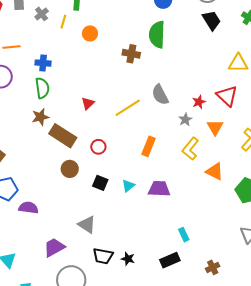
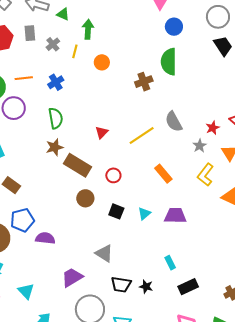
brown cross: (131, 54) -> (144, 82), turned -30
blue cross: (43, 63) -> (56, 82), moved, turned -35
orange rectangle: (148, 146) -> (163, 174), turned -60
cyan rectangle: (184, 235) -> (170, 263), moved

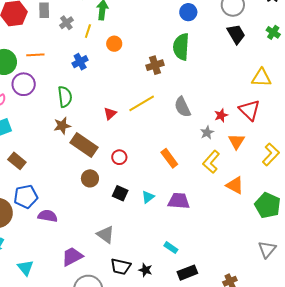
blue cross: (56, 82) -> (80, 62), moved
yellow line: (142, 136) -> (142, 103), moved
cyan rectangle: (170, 263) -> (171, 248), turned -32

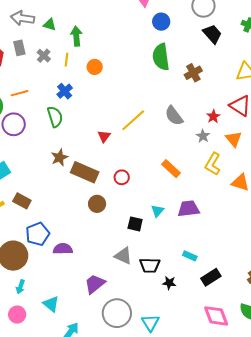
brown cross: (155, 65) -> (193, 73), moved
green semicircle: (65, 97) -> (55, 117), moved
black square: (120, 193) -> (135, 224), moved
black trapezoid: (121, 266) -> (150, 265), moved

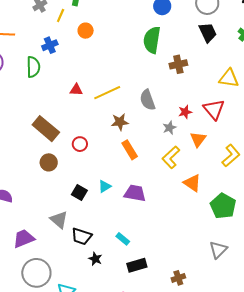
red triangle: (104, 136) -> (76, 90), moved, turned 40
brown star: (59, 157) -> (120, 122), moved

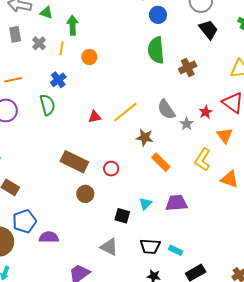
brown star: (120, 122) -> (145, 137), turned 30
gray star: (169, 128) -> (187, 124), moved
black trapezoid: (82, 236) -> (150, 246), moved

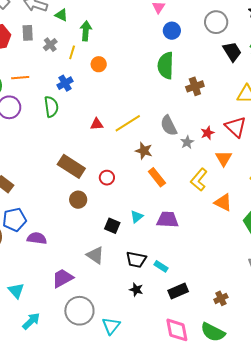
black trapezoid: (208, 30) -> (232, 52), moved

